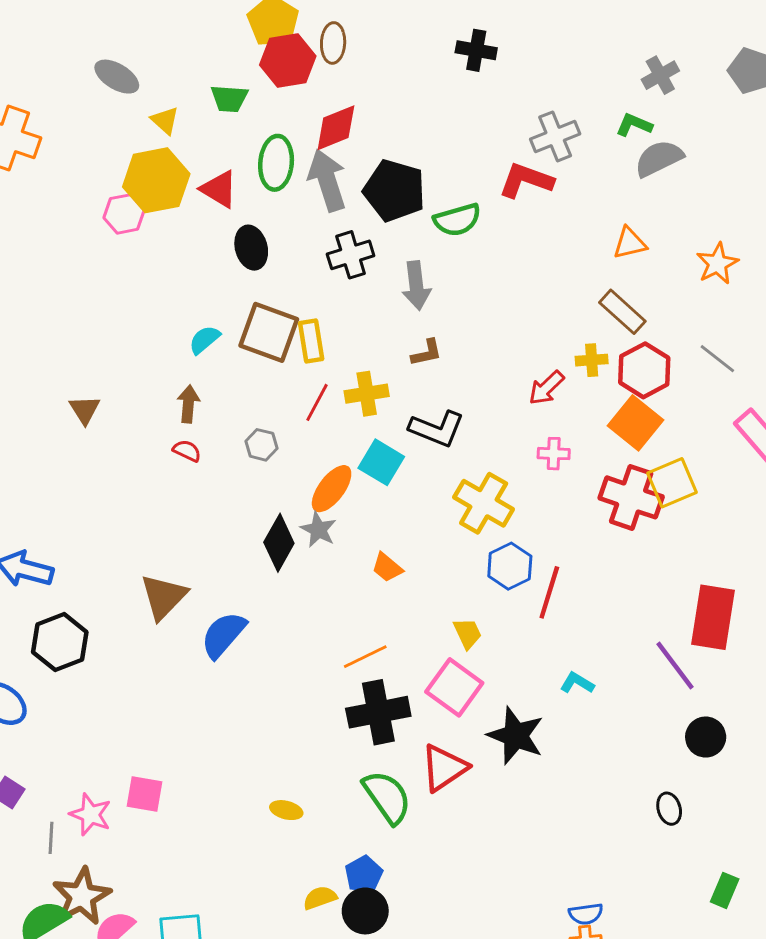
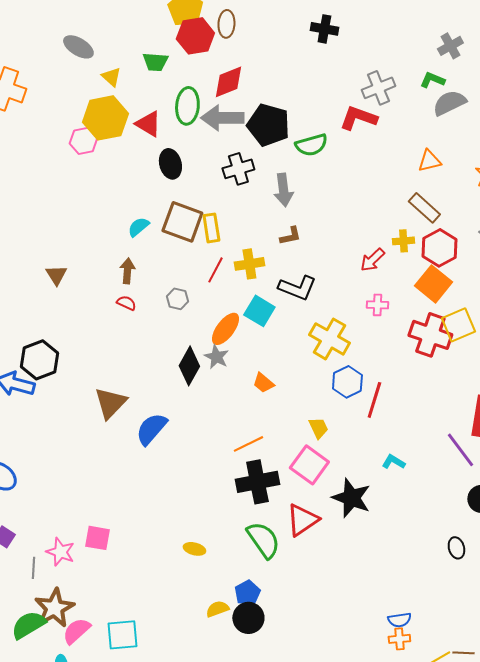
gray arrow: (327, 180) -> (222, 118), turned -72
black hexagon: (60, 642) -> (39, 360), moved

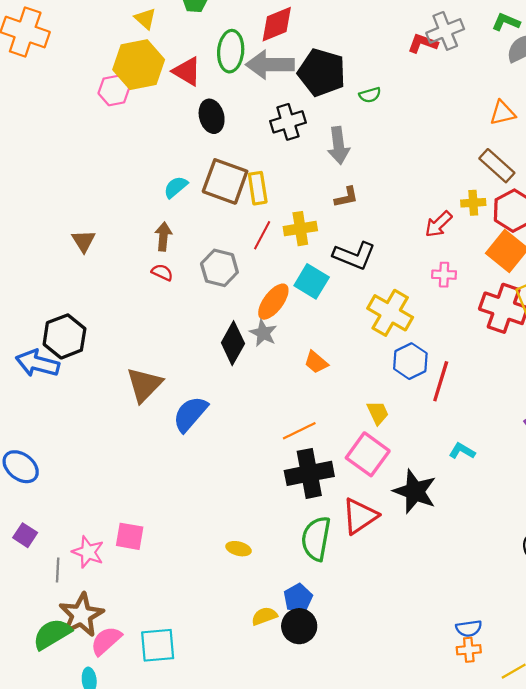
red L-shape: (358, 118) -> (423, 43), moved, size x0.7
green semicircle: (311, 145) -> (370, 95), size x0.6
gray hexagon: (177, 299) -> (219, 268), size x1.5
green semicircle: (263, 540) -> (316, 539), turned -135

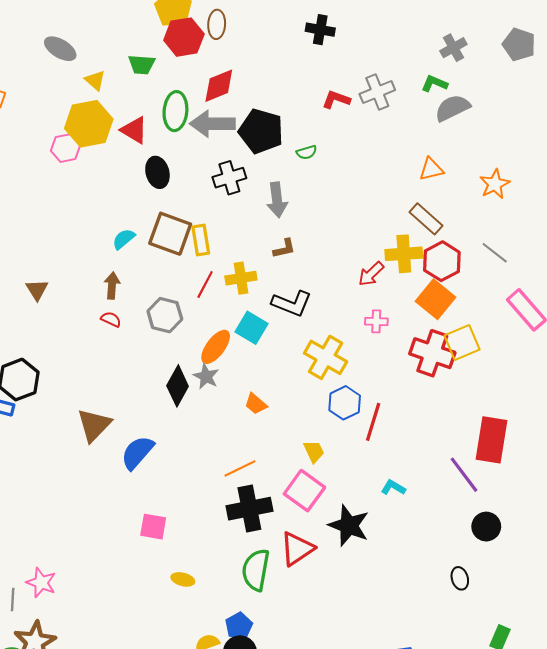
red L-shape: (423, 43) -> (336, 99), moved
yellow cross: (473, 203) -> (404, 254), size x1.6
pink square: (130, 536) -> (153, 527), moved

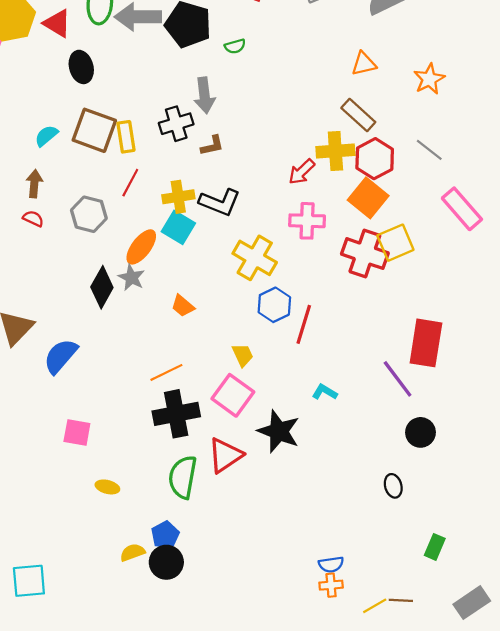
black cross: (229, 178) -> (176, 124), moved
yellow cross: (241, 278) -> (178, 197), moved
pink cross: (376, 321) -> (307, 221), size x1.5

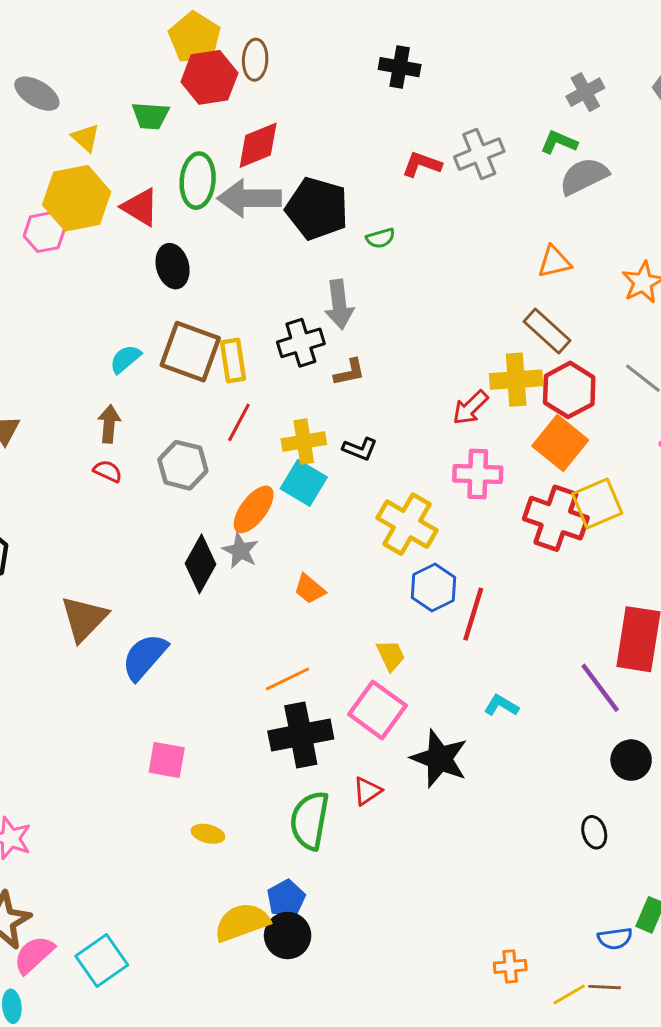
black L-shape: (220, 202) -> (360, 449), size x0.6
red triangle: (225, 455) -> (367, 791), size x0.6
yellow semicircle: (133, 552) -> (242, 922), size x1.6
blue semicircle: (331, 564) -> (615, 938), moved
cyan square: (29, 581) -> (102, 961), turned -30

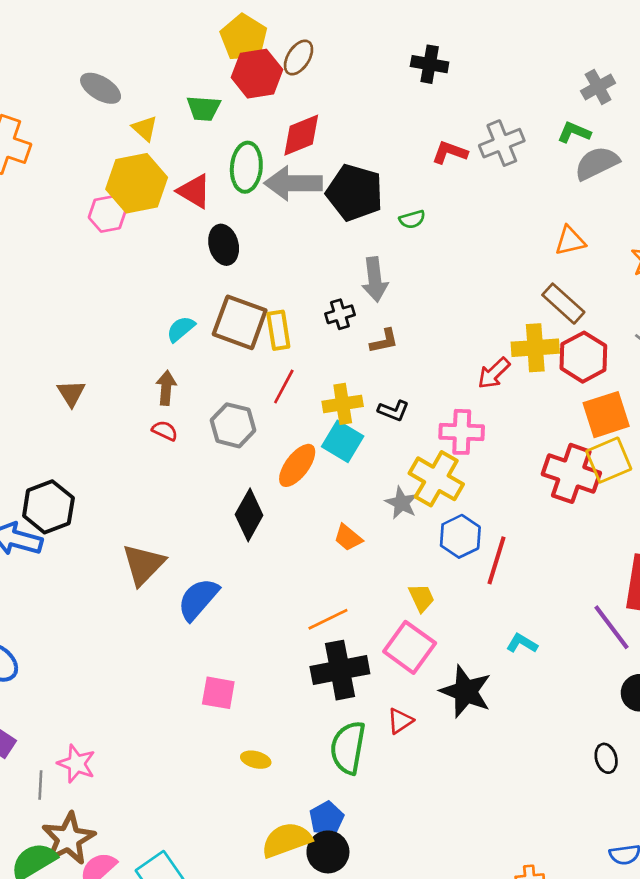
brown ellipse: (255, 60) -> (299, 58), turned 30
black cross: (301, 343) -> (340, 314), size x0.7
orange square: (560, 443) -> (606, 415), moved, turned 33
pink cross: (478, 474) -> (462, 432), moved
gray star: (240, 551) -> (401, 503), moved

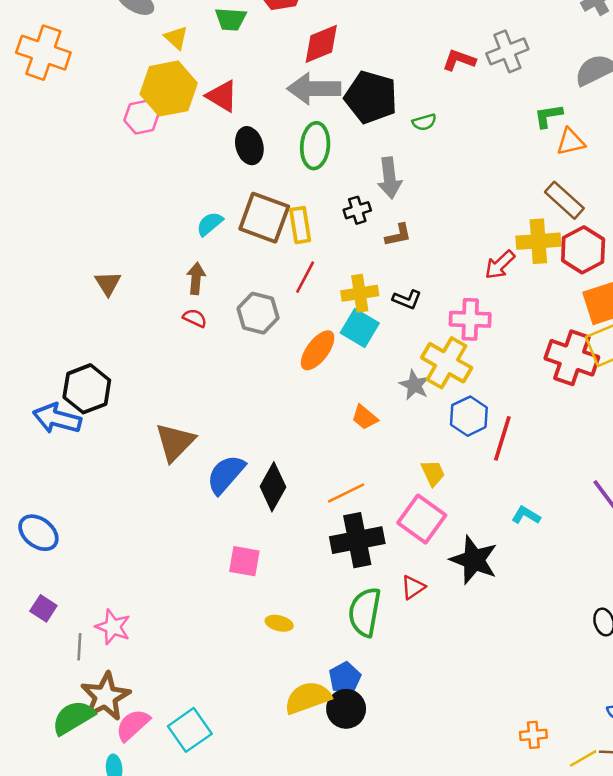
green L-shape: (574, 132) -> (548, 116), moved, turned -32
green ellipse: (246, 167) -> (315, 146), moved
black diamond: (249, 515) -> (273, 487), moved

